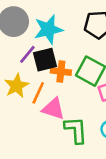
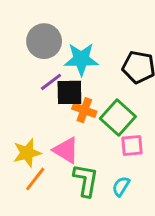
yellow star: (16, 86) -> (27, 153), moved
orange line: (38, 93) -> (35, 179), moved

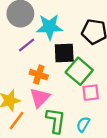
black square: (69, 92) -> (64, 53), moved
orange cross: (84, 110) -> (39, 75), moved
pink triangle: (66, 150) -> (40, 98), turned 45

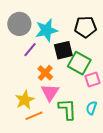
orange cross: (39, 75) -> (45, 73), turned 35
orange line: (16, 121) -> (34, 116), turned 42

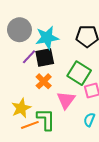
black square: (63, 50) -> (45, 57), moved
pink triangle: (50, 92) -> (66, 100), moved
green L-shape: (67, 109) -> (46, 119), moved

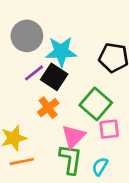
black square: (45, 57) -> (54, 77), turned 36
green L-shape: (46, 119) -> (71, 159), moved

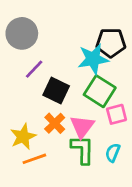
cyan star: (61, 52) -> (93, 59), moved
black square: (54, 77) -> (56, 91), moved
orange cross: (48, 108) -> (55, 123), moved

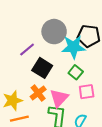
gray circle: (22, 33) -> (54, 32), moved
green square: (100, 91) -> (76, 72), size x0.6

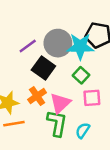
gray circle: (54, 32) -> (58, 43), moved

